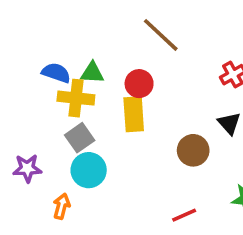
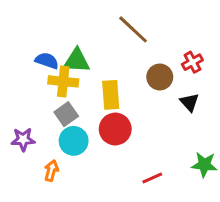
green triangle: (92, 73) -> (77, 61), size x1.4
red circle: (139, 84) -> (115, 129), moved, size x1.4
brown circle: (193, 150) -> (160, 77), moved

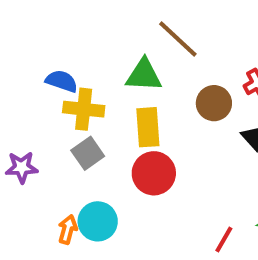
green triangle: (77, 61) -> (144, 75), moved
purple star: (23, 139) -> (22, 167), moved
cyan circle: (74, 141) -> (98, 221), moved
red line: (152, 178) -> (224, 239), moved, turned -36

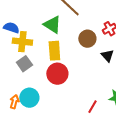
green triangle: (144, 75) -> (52, 25), turned 30

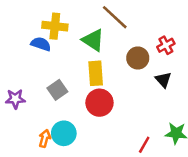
yellow cross: (22, 42) -> (55, 26), moved

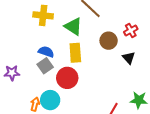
blue semicircle: (41, 44) -> (46, 52), moved
red circle: (99, 103) -> (67, 78), moved

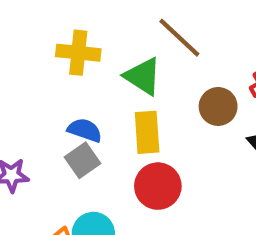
red circle: (67, 78) -> (158, 186), moved

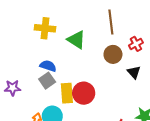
brown line: (179, 38) -> (111, 22), moved, turned 40
yellow rectangle: (147, 132) -> (67, 93), moved

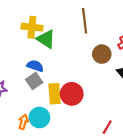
brown line: (111, 22) -> (85, 21), moved
green triangle: (76, 40) -> (46, 39), moved

